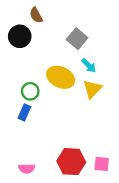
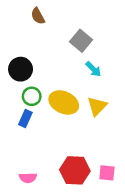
black circle: (20, 36) -> (21, 69), moved
yellow ellipse: (61, 77) -> (64, 102), moved
yellow triangle: (92, 89) -> (97, 106), moved

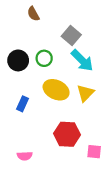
cyan arrow: (93, 69) -> (82, 60), size x1.6
green circle: (32, 96) -> (44, 58), moved
red hexagon: (75, 170) -> (67, 134), moved

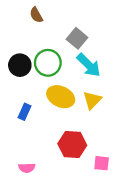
green circle: (44, 58) -> (48, 63), size x1.5

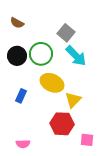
brown semicircle: (36, 15) -> (17, 23), moved, turned -32
yellow triangle: (92, 100) -> (73, 100), moved

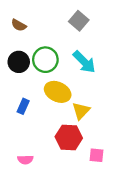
gray square: (66, 33) -> (79, 21), moved

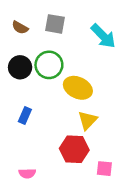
gray square: (79, 21) -> (55, 24), moved, turned -30
cyan arrow: (84, 62) -> (103, 36), moved
yellow ellipse: (58, 92) -> (78, 88), moved

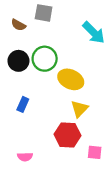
gray square: (55, 24) -> (44, 13), moved

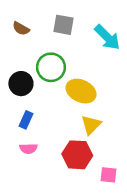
gray square: (44, 13) -> (64, 25), moved
black circle: (18, 61) -> (21, 84), moved
pink semicircle: (25, 157) -> (28, 149), moved

